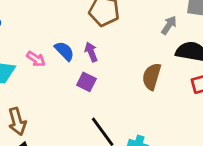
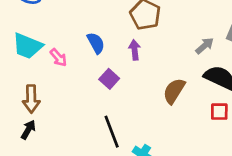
purple arrow: (91, 52) -> (135, 50), moved
pink arrow: (36, 59) -> (58, 57), moved

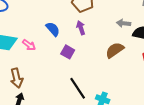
gray arrow: (205, 46) -> (124, 23), moved, turned -120
brown semicircle: (174, 91) -> (115, 50), turned 36

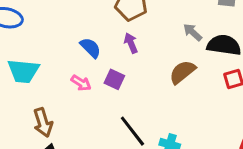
gray arrow: (124, 23) -> (193, 32), turned 40
pink arrow: (29, 45) -> (81, 83), moved

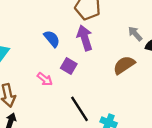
purple arrow: (131, 43) -> (85, 38), size x1.5
pink arrow: (81, 83) -> (45, 79), moved

